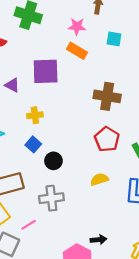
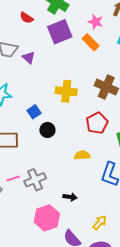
purple square: (46, 71) -> (60, 32), moved, turned -35
yellow cross: (35, 115) -> (66, 91), moved, size x1.5
gray cross: (51, 198) -> (35, 180), moved, turned -30
black arrow: (99, 240) -> (70, 197), moved

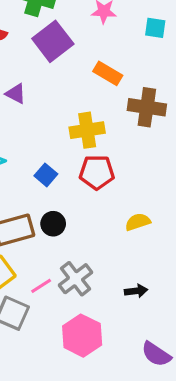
orange rectangle: (91, 42) -> (108, 73), moved
red pentagon: (97, 123) -> (97, 172), moved, turned -30
black circle: (47, 130) -> (53, 224), moved
pink hexagon: (47, 218) -> (82, 336), moved

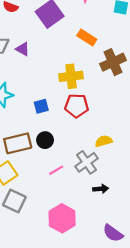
brown cross: (147, 107) -> (113, 62), turned -35
blue square: (46, 175) -> (41, 106), turned 32
gray cross: (76, 279) -> (86, 162), moved
pink line: (41, 286) -> (56, 170), moved

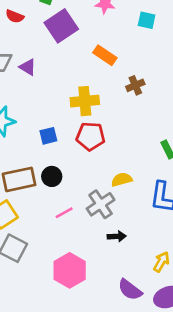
brown cross: (113, 62) -> (135, 85), size x0.6

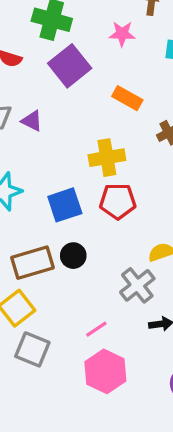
blue square: (48, 136) -> (65, 205), size x1.5
pink line: (64, 213) -> (96, 329), moved

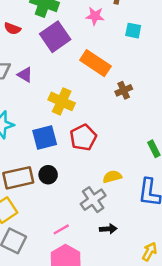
orange rectangle: (127, 98) -> (95, 63), size x1.4
yellow cross: (107, 158) -> (62, 101), moved, turned 30
red pentagon: (118, 201) -> (83, 138), turned -30

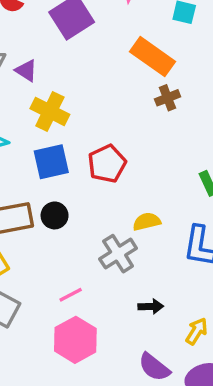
orange rectangle: (95, 63) -> (152, 57), moved
yellow cross: (62, 101) -> (50, 111), moved
black arrow: (108, 229) -> (151, 306), moved

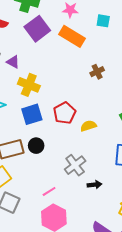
orange rectangle: (152, 57) -> (72, 36), moved
yellow semicircle: (147, 222) -> (88, 126), moved
black arrow: (151, 306) -> (94, 185), moved

